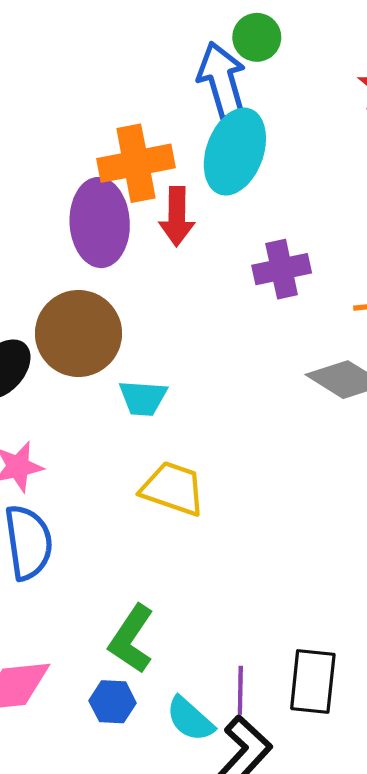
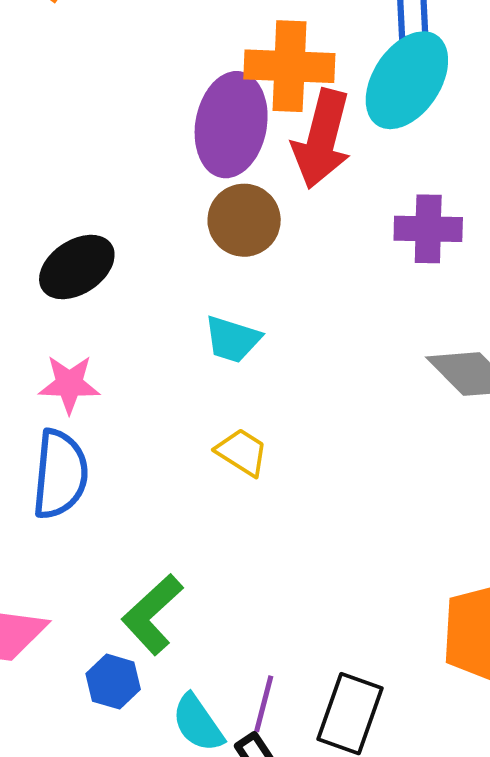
red arrow: (177, 216) -> (322, 139), size x1.4
brown circle: (79, 333) -> (244, 220), moved, size x0.7
yellow trapezoid: (173, 489) -> (242, 452), size x0.7

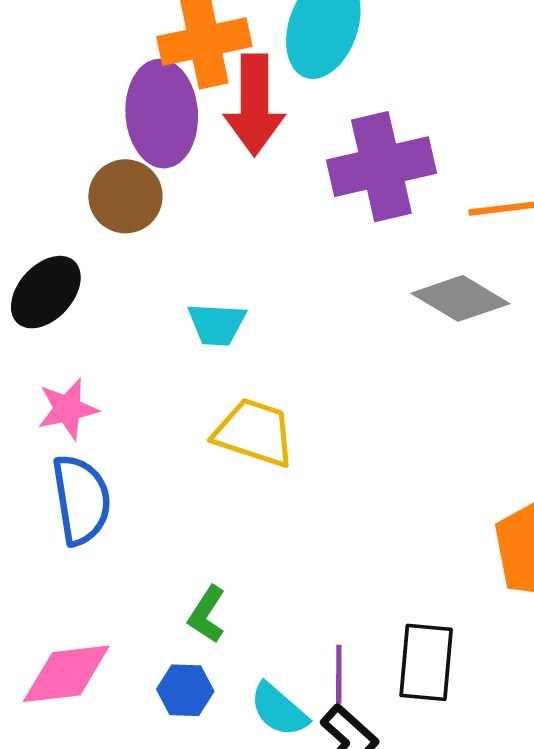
brown circle: (244, 220) -> (125, 196), moved
purple cross: (428, 229) -> (381, 167), size x1.5
yellow trapezoid: (242, 452) -> (254, 433), size x1.5
green L-shape: (152, 614) -> (207, 614), size x0.7

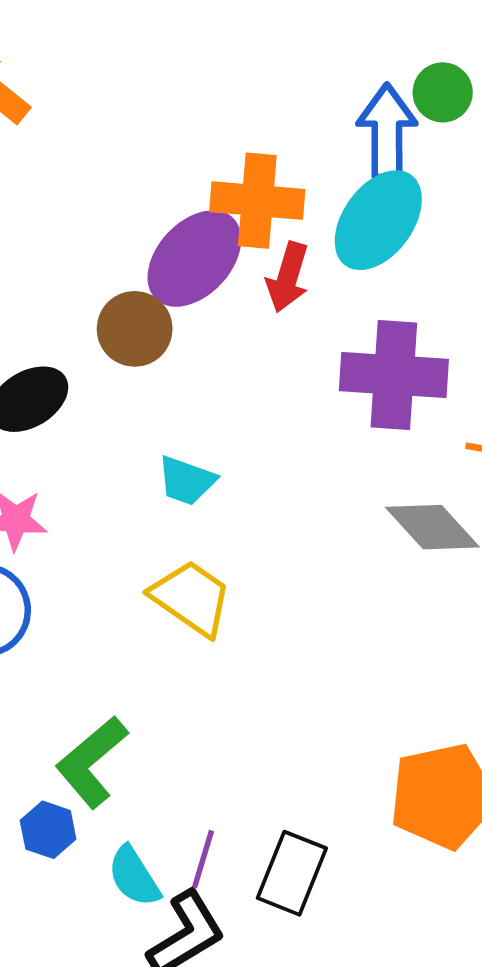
red arrow: (254, 105) -> (288, 277), size x0.7
purple ellipse: (162, 114) -> (194, 259), turned 30
green L-shape: (207, 614) -> (92, 762), size x1.6

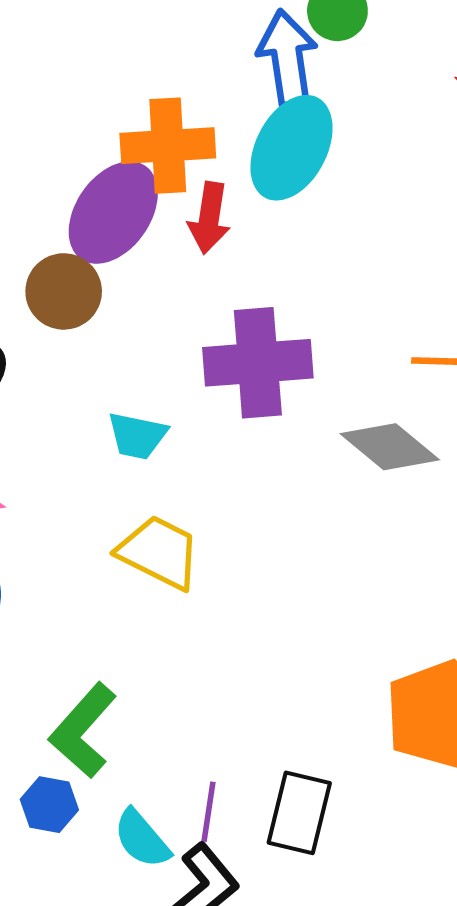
purple cross: (394, 375) -> (258, 363), moved

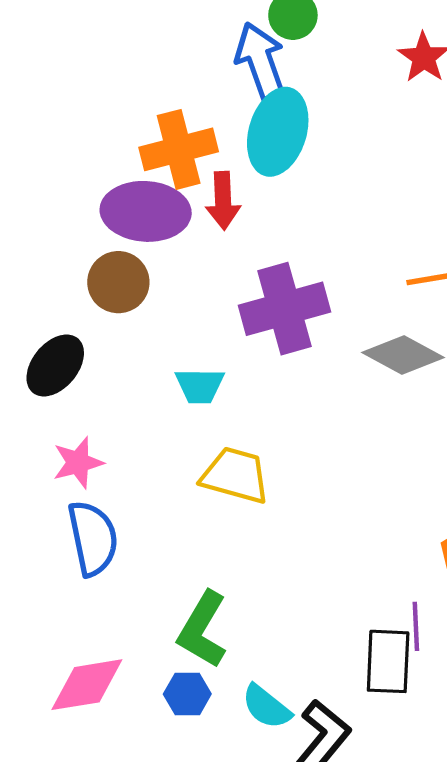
purple ellipse: (113, 213) -> (146, 211), turned 70
purple line: (208, 812) -> (416, 626), moved

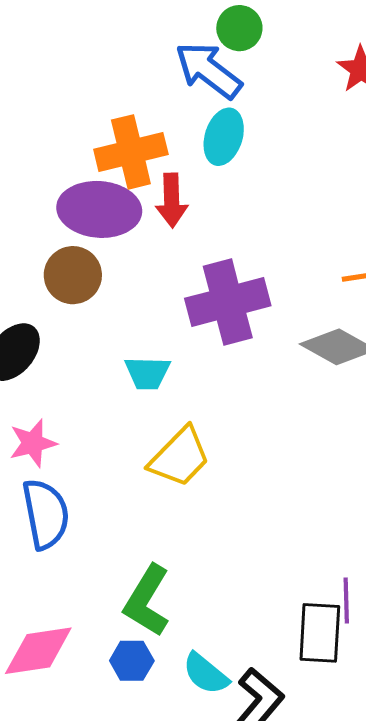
blue arrow: (260, 61) -> (208, 70), turned -34
cyan ellipse: (278, 132) -> (224, 137), size x0.7
yellow trapezoid: (235, 475) -> (180, 457), turned 118

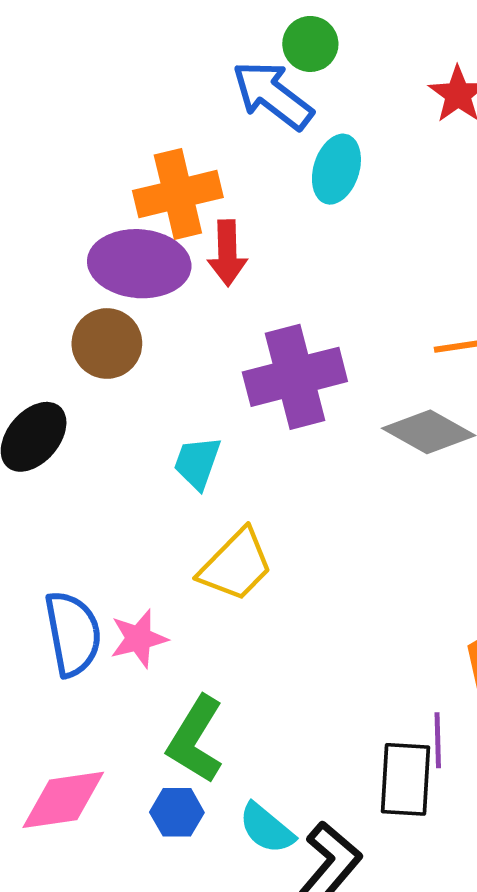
cyan ellipse: (224, 137) -> (336, 169), moved
cyan trapezoid: (148, 373) -> (197, 463), turned 108
pink star: (33, 443) -> (139, 639), moved

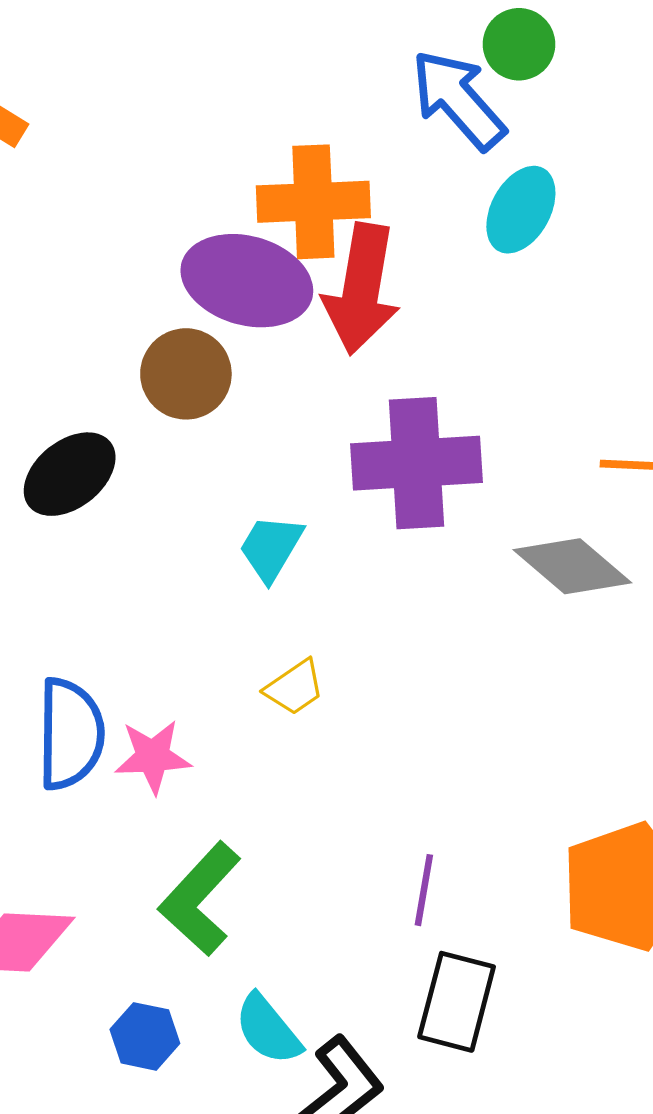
red arrow: (227, 253) -> (361, 289), size x1.5
yellow trapezoid: (236, 565) -> (295, 687), size x0.6
purple line: (438, 740) -> (424, 890), moved
blue hexagon: (177, 812) -> (145, 1036), moved

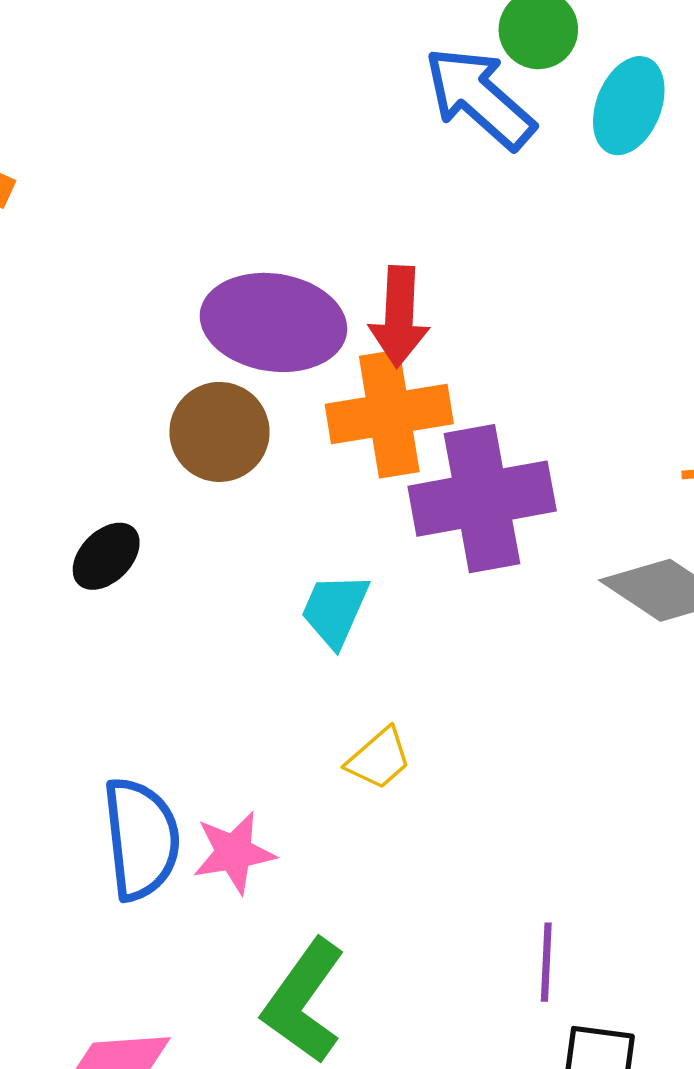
orange cross: (313, 202) -> (389, 414), moved
cyan ellipse: (521, 210) -> (629, 106), moved
red arrow: (361, 289) -> (399, 316), size x0.7
black ellipse: (70, 474) -> (106, 556), size x0.7

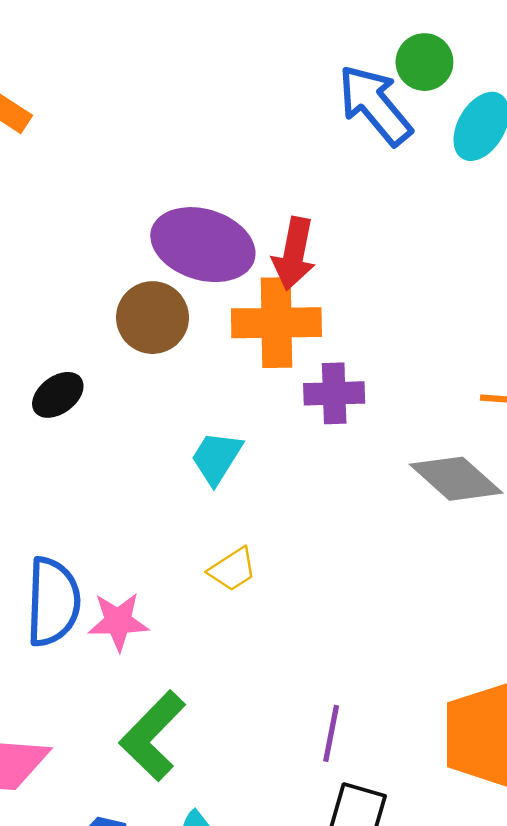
purple cross: (482, 499) -> (334, 393), size x0.6

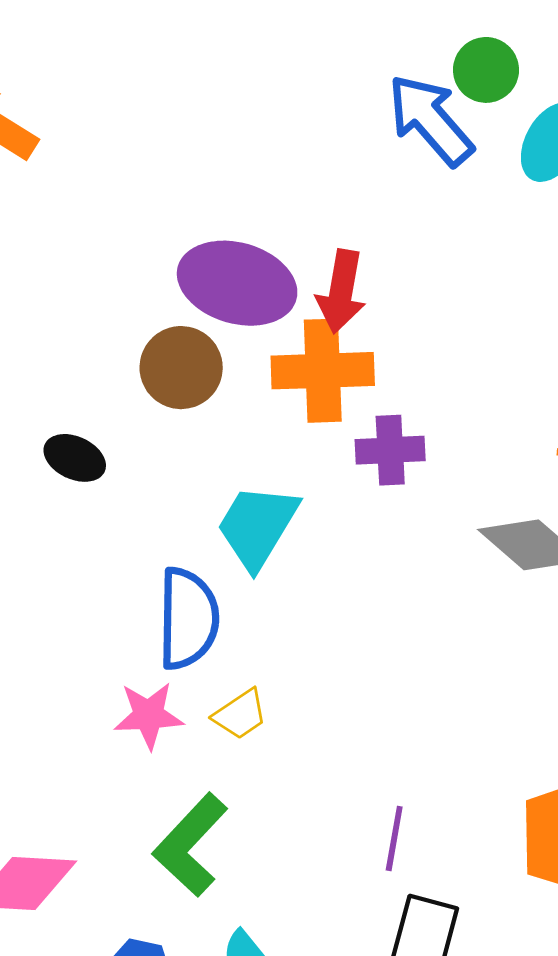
black ellipse: (58, 395) -> (75, 458), turned 63
cyan trapezoid: (217, 458) -> (257, 526), size x1.4
yellow trapezoid: (232, 569) -> (240, 714), moved
blue semicircle: (53, 602) -> (188, 619), moved

